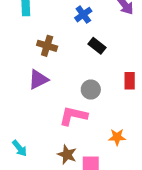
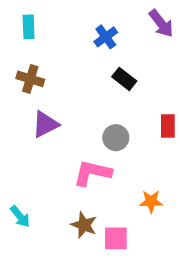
brown cross: (47, 46) -> (30, 79), moved

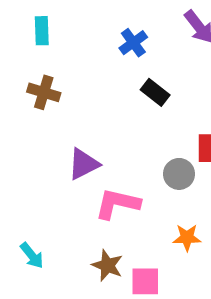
purple triangle: (45, 124) -> (84, 164), moved
gray circle: (116, 138) -> (179, 174), moved

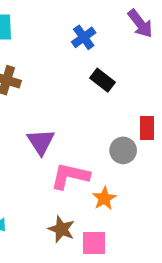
purple triangle: (84, 164) -> (41, 142), turned -36
orange star: (187, 238) -> (104, 198), moved, turned -30

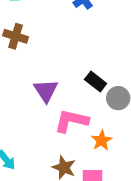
black rectangle: (103, 80) -> (96, 82), moved

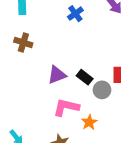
purple triangle: (46, 91) -> (57, 75), moved, turned 42

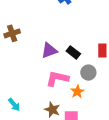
brown cross: (23, 43) -> (12, 33), moved, turned -35
gray circle: (102, 90) -> (88, 73), moved

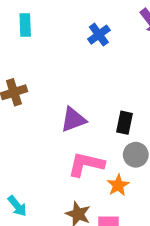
black rectangle: (73, 52) -> (125, 123), moved, turned 64

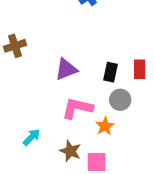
cyan arrow: (17, 206) -> (32, 137), moved, turned -96

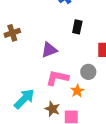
black rectangle: (110, 72) -> (77, 27), moved
cyan arrow: (32, 137) -> (24, 99), size x1.6

